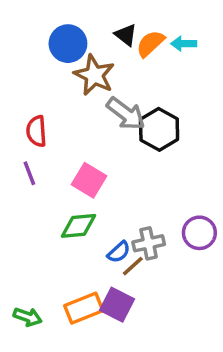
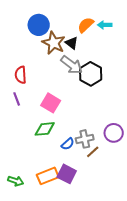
black triangle: (126, 35) -> (72, 43), moved
brown line: (133, 266) -> (93, 152), moved

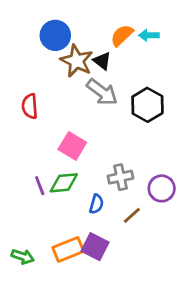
black hexagon: (91, 74) -> (147, 105), moved
purple line: (17, 99) -> (40, 186), moved
gray cross: (85, 139) -> (120, 177), moved
blue semicircle: (68, 144) -> (96, 204), turned -32

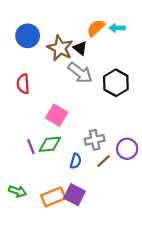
blue circle: (55, 35) -> (28, 36), moved
brown line: (132, 215) -> (104, 161), moved
green arrow: (23, 257) -> (17, 191), moved

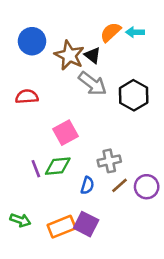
red semicircle: (23, 84) -> (27, 97), turned 90
pink square: (57, 115) -> (65, 133), turned 30
purple circle: (127, 149) -> (147, 187), moved

